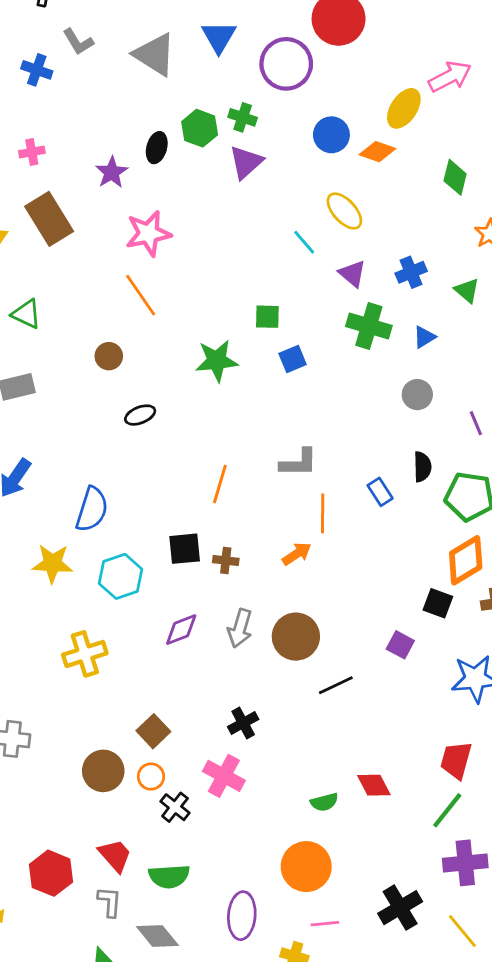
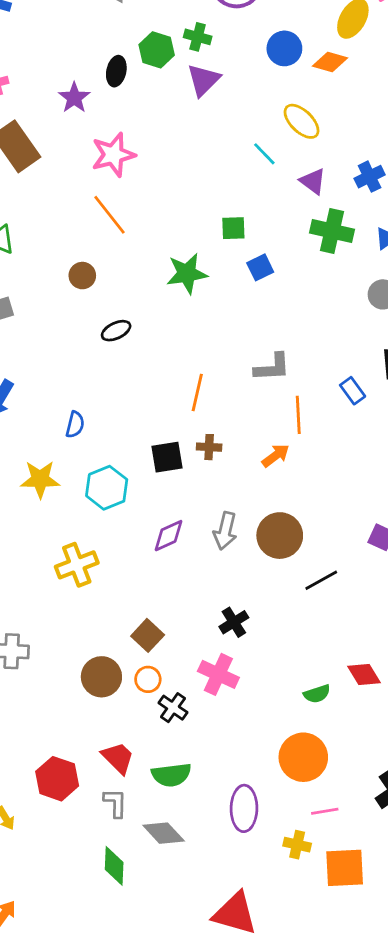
blue semicircle: (92, 509) -> (75, 425), size x0.6
brown cross: (226, 560) -> (209, 447), moved

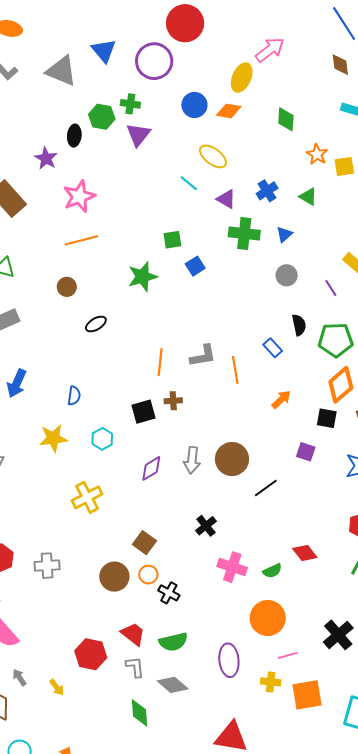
orange line: (110, 215) -> (81, 240), turned -60
gray L-shape: (272, 367) -> (203, 356), moved
orange arrow: (276, 456) -> (281, 400), moved
cyan hexagon: (107, 488) -> (102, 439), size x0.7
pink cross: (218, 674) -> (232, 567), moved

